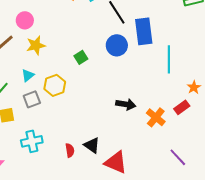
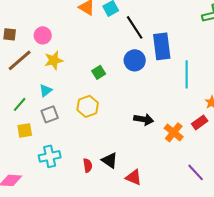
yellow hexagon: (55, 85) -> (88, 106), moved
red triangle: (116, 162) -> (134, 177), size x0.7

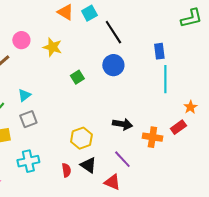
blue rectangle: (162, 46) -> (159, 51), moved, size x0.6
yellow star: (54, 60) -> (52, 47), moved, turned 30
yellow hexagon: (88, 106) -> (81, 138), moved
orange cross: (174, 132) -> (152, 137), turned -30
purple line: (196, 172) -> (122, 159), moved

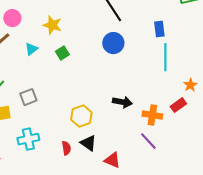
pink circle: (21, 40) -> (12, 18), moved
green square: (77, 77) -> (62, 53), moved
cyan triangle: (24, 95) -> (31, 49), moved
purple line: (122, 159) -> (148, 141), moved

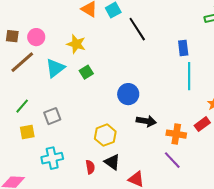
blue circle: (113, 43) -> (128, 94), moved
cyan triangle: (31, 49) -> (55, 68), size x1.5

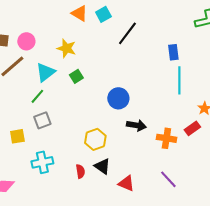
black line: (137, 29) -> (127, 33), turned 70
green line: (22, 106) -> (37, 96), moved
purple line: (172, 160) -> (168, 179), moved

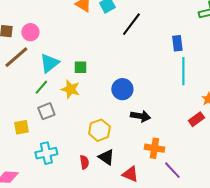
yellow star: (66, 48) -> (70, 89), moved
green square: (76, 76) -> (80, 67), turned 32
orange cross: (166, 138) -> (154, 148), moved

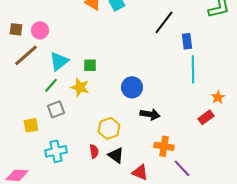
black line: (131, 24) -> (164, 22), moved
red semicircle: (84, 162) -> (94, 151), moved

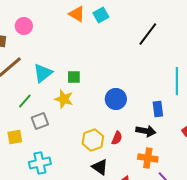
pink circle: (40, 30) -> (24, 26), moved
blue rectangle: (187, 41) -> (158, 109), moved
green line: (51, 85) -> (25, 101), moved
black arrow: (150, 114) -> (146, 131), moved
red semicircle: (94, 151) -> (117, 138), moved, turned 32

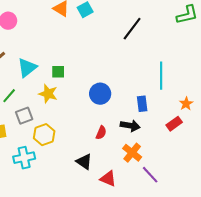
yellow hexagon: (93, 140) -> (44, 135), moved
orange cross: (148, 158) -> (132, 153), turned 30

